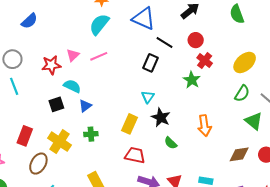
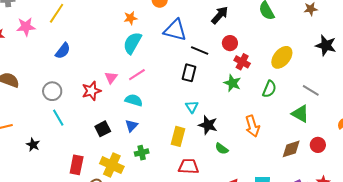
cyan semicircle: (72, 86) -> (134, 100), moved
green semicircle: (242, 93) -> (269, 89), moved

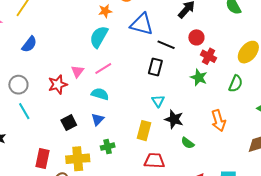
orange star: (131, 18) -> (105, 11), moved
yellow cross: (112, 165) -> (78, 159), turned -30

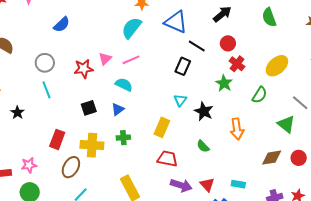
black star: (174, 119) -> (204, 111), moved

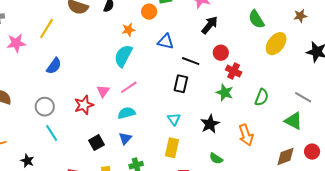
blue triangle: (176, 22) -> (166, 42), size x0.7
yellow ellipse: (277, 66) -> (276, 44), moved
cyan semicircle: (124, 85) -> (127, 113), turned -30
cyan triangle: (180, 100) -> (174, 119), moved
black star: (204, 111) -> (210, 124), turned 30

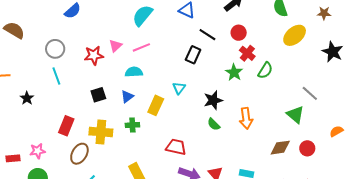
green semicircle: (262, 97) -> (265, 70), moved
yellow rectangle: (172, 148) -> (156, 105), moved
green semicircle: (216, 158) -> (214, 124), moved

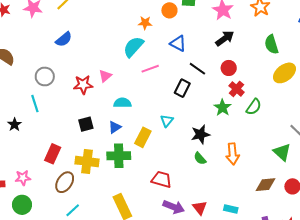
pink line: (141, 47) -> (150, 69), moved
cyan line: (56, 76) -> (35, 104), moved
green cross: (132, 125) -> (119, 156), size x1.6

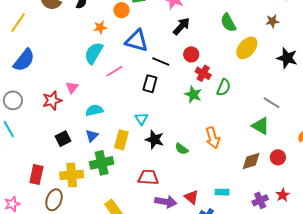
blue semicircle: (64, 39) -> (24, 60), size x1.4
blue triangle: (178, 43) -> (137, 41), size x1.4
black star: (200, 134) -> (155, 140), moved, turned -30

